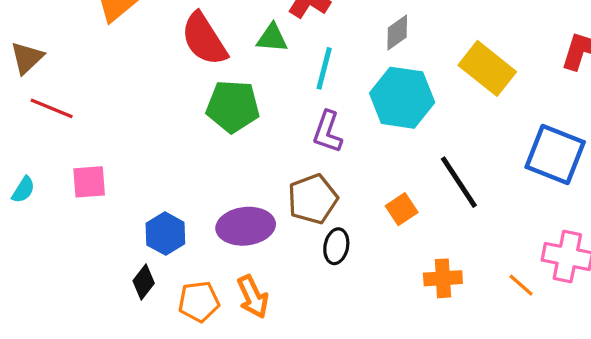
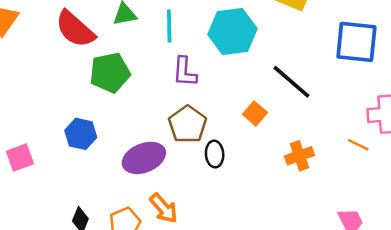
blue hexagon: (165, 234) -> (81, 134), moved

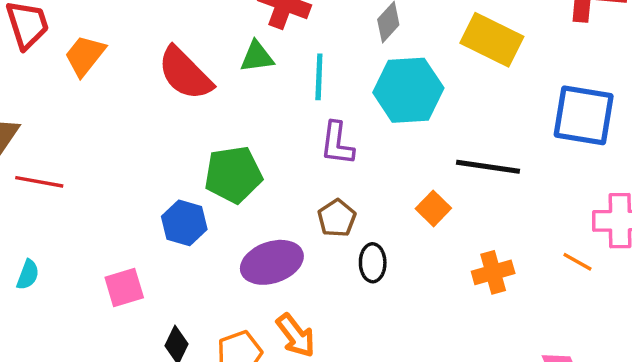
green pentagon: (110, 73) -> (233, 175), moved
black line: (291, 82) -> (488, 167), turned -36
brown pentagon: (188, 124) -> (337, 218), size x0.7
pink square: (20, 157) -> (124, 288), moved

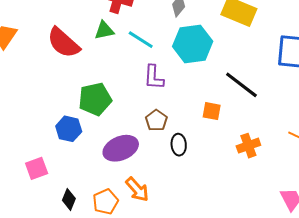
cyan line: (319, 77) -> (141, 40), turned -56
black line: (488, 167) -> (241, 85), turned 33
orange square: (433, 208) -> (212, 111), turned -30

